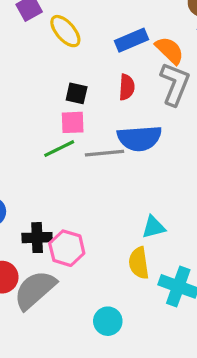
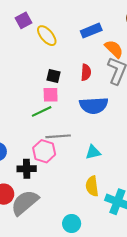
blue rectangle: (131, 40) -> (91, 31), moved
gray line: (105, 153) -> (58, 136), moved
cyan triangle: (154, 227) -> (93, 152), moved
pink hexagon: (67, 248) -> (44, 151), moved

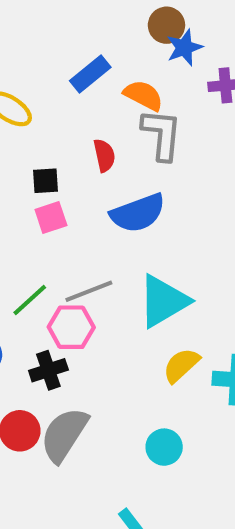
green line: (42, 111) -> (30, 300), moved
cyan triangle: (93, 152) -> (163, 301), size x1.8
yellow semicircle: (92, 186) -> (181, 365), turned 72

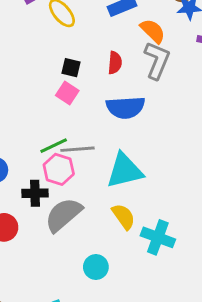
pink square: (51, 218) -> (67, 93), turned 35
green line: (30, 300) -> (54, 146), moved
yellow semicircle: (181, 365) -> (124, 216), turned 80
gray semicircle: (64, 435) -> (63, 215), moved

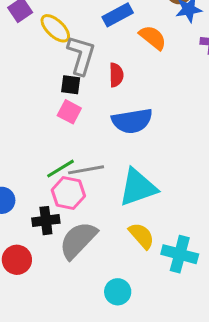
gray L-shape: (157, 60) -> (81, 55), moved

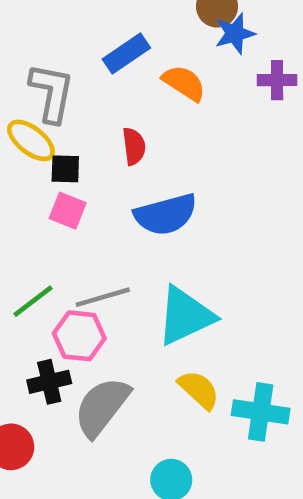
yellow ellipse: (55, 28) -> (31, 140), moved
gray L-shape: (81, 55) -> (52, 93), moved
green line: (60, 169) -> (33, 301), moved

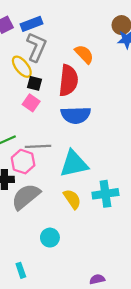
blue rectangle: (126, 54) -> (32, 24), moved
orange semicircle: (184, 83) -> (84, 54), moved
red semicircle: (134, 146) -> (68, 80), size x1.8
cyan cross: (261, 412) -> (105, 194), moved, turned -30

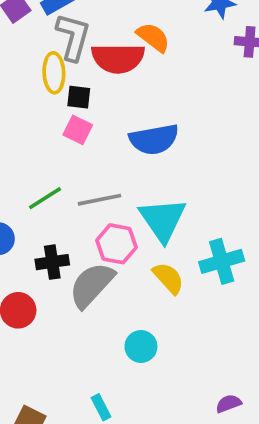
yellow ellipse: (22, 67) -> (54, 73), turned 45
red semicircle: (68, 80) -> (118, 58), moved, turned 92
pink hexagon: (23, 162) -> (116, 244), moved
cyan triangle: (74, 164) -> (163, 220), turned -44

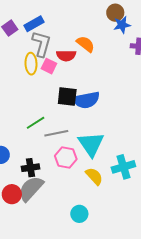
red semicircle: (118, 58) -> (66, 55), size x0.7
black square: (79, 97) -> (67, 97), moved, size x1.5
pink square: (78, 130) -> (49, 66), moved
green line: (45, 198) -> (36, 123), moved
gray semicircle: (92, 285) -> (31, 189), moved

